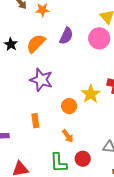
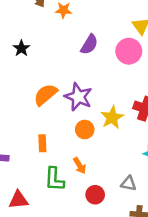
orange semicircle: (36, 43) -> (46, 95), moved
purple star: (41, 80) -> (78, 97), moved
green L-shape: (59, 163) -> (54, 179), moved

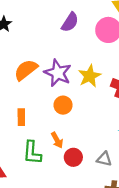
yellow star: (112, 117) -> (90, 76), moved
red circle: (95, 195) -> (73, 157), moved

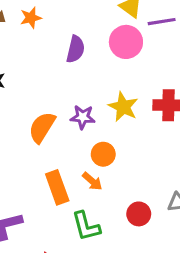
purple star: (58, 73) -> (83, 117), size x0.7
orange rectangle: (21, 117) -> (57, 187), size x1.5
orange arrow: (57, 140) -> (92, 181), moved

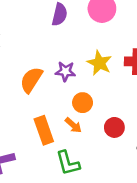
red circle: (139, 214) -> (114, 127), moved

